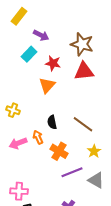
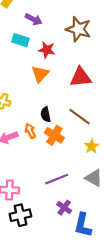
cyan rectangle: (29, 54) -> (20, 40), turned 63
red triangle: (84, 71) -> (81, 77), moved
orange cross: (59, 151) -> (54, 135), moved
purple line: (72, 172) -> (57, 179), moved

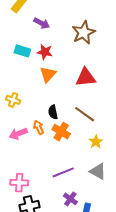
brown star: (78, 29) -> (84, 33), turned 30
cyan rectangle: (20, 40) -> (22, 51), moved
red star: (47, 50) -> (45, 52), moved

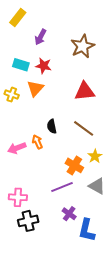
purple arrow: (42, 23) -> (40, 37), turned 91
orange triangle: (48, 74) -> (35, 88), moved
yellow cross: (13, 100) -> (12, 95), moved
orange cross: (61, 132) -> (74, 165), moved

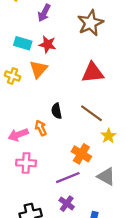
yellow star: (95, 156) -> (108, 136), moved
pink cross: (18, 197) -> (26, 163), moved
purple cross: (69, 214) -> (67, 204), moved

